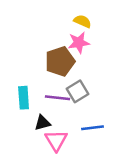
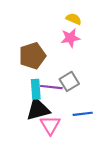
brown pentagon: (60, 61) -> (32, 56), moved
cyan rectangle: (24, 98) -> (36, 89), moved
black triangle: (42, 123) -> (38, 109), size x1.6

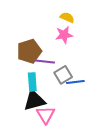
purple line: (51, 87) -> (45, 61), moved
blue line: (83, 114) -> (75, 82), moved

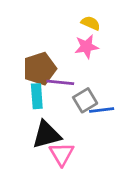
cyan rectangle: (32, 82) -> (37, 96), moved

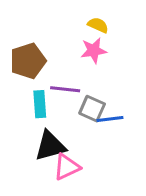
brown pentagon: (40, 69) -> (28, 61), moved
gray square: (85, 100) -> (92, 109), turned -35
pink triangle: (62, 154) -> (67, 167), turned 36

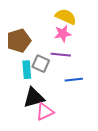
yellow semicircle: (98, 25) -> (66, 17), size x1.5
purple line: (65, 89) -> (61, 55), moved
gray square: (92, 109) -> (41, 64), moved

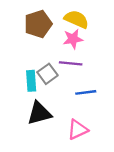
brown pentagon: (19, 41) -> (38, 24), moved
gray square: (41, 64) -> (47, 74), turned 30
pink triangle: (45, 112) -> (78, 130), moved

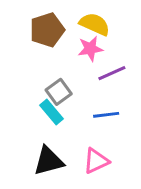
purple line: (71, 63) -> (112, 73), moved, turned -30
cyan rectangle: (31, 81) -> (51, 112), moved, turned -36
black triangle: (39, 113) -> (49, 161), moved

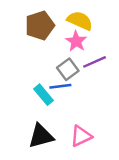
pink star: (90, 49) -> (76, 41), turned -30
gray square: (59, 92) -> (68, 69), moved
blue line: (106, 115) -> (60, 86), moved

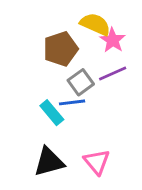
brown pentagon: (40, 25) -> (61, 49), moved
pink star: (76, 41) -> (113, 40), moved
pink triangle: (81, 136) -> (97, 162), turned -45

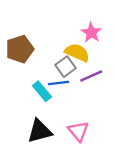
yellow semicircle: (95, 24) -> (77, 53), moved
brown pentagon: (61, 49) -> (20, 49), moved
purple line: (113, 73) -> (91, 76), moved

